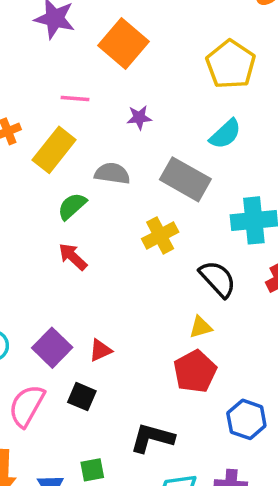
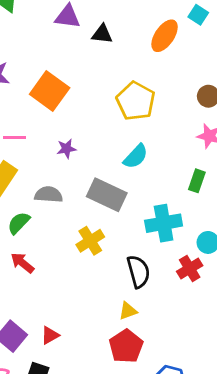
black semicircle: (218, 279) -> (138, 272), turned 32

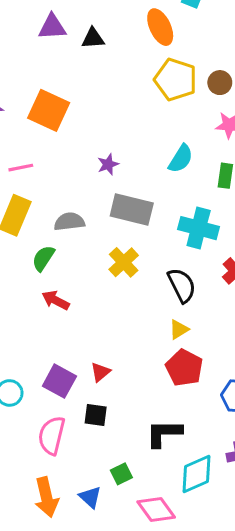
orange ellipse: (165, 36) -> (160, 27), turned -48
yellow pentagon: (136, 101) -> (176, 80), moved
purple star: (66, 149) -> (108, 164), moved
cyan semicircle: (136, 156) -> (181, 159), moved
cyan cross: (164, 223) -> (199, 228), turned 36

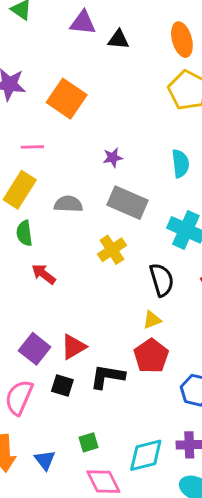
cyan semicircle: (181, 159) -> (180, 163), turned -48
green semicircle: (43, 258) -> (24, 233), moved, turned -50
red triangle: (100, 372) -> (74, 347), size x1.4
black L-shape: (164, 433) -> (107, 377), moved
green square: (121, 474) -> (88, 442), moved

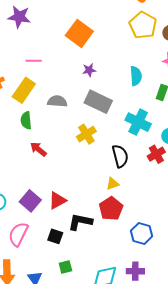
orange square: (67, 99) -> (79, 33), moved
black square: (62, 386) -> (55, 236), moved

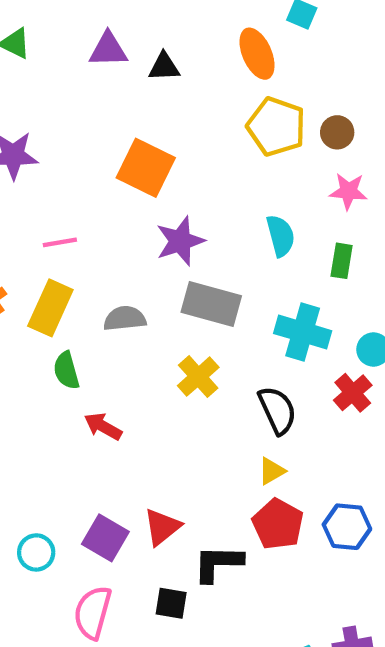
purple star: (89, 70) -> (180, 241), size x1.6
blue hexagon: (142, 233) -> (347, 527), moved

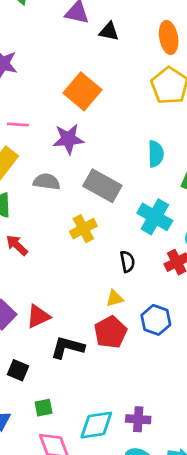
purple star: (180, 241) -> (68, 139), moved
black semicircle: (277, 410) -> (127, 262), size x0.7
blue hexagon: (347, 527) -> (156, 320), moved
black square: (171, 603) -> (18, 370), moved

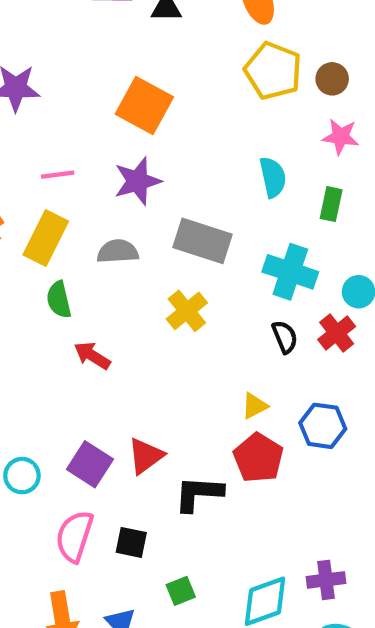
black semicircle: (127, 262) -> (285, 337), moved

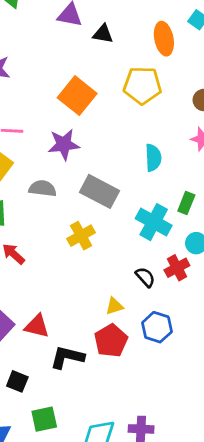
yellow pentagon: (273, 71) -> (142, 85), moved, turned -30
green rectangle: (331, 204) -> (186, 203), moved
black semicircle: (285, 337) -> (145, 277), moved, turned -30
red triangle: (146, 456) -> (37, 326), turned 40
green square: (181, 591) -> (44, 419), size x1.4

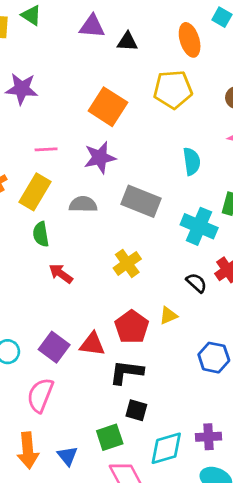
yellow cross: (81, 236) -> (127, 263), moved
blue hexagon: (157, 327) -> (214, 358), moved
red pentagon: (111, 341) -> (132, 327), moved
black square: (17, 381) -> (136, 410), moved

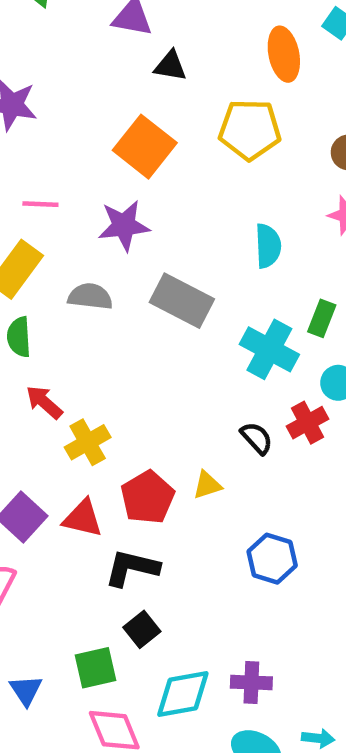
black triangle: (127, 42) -> (170, 66), moved
yellow cross: (127, 263) -> (88, 442), moved
black square: (136, 410) -> (142, 629), turned 30

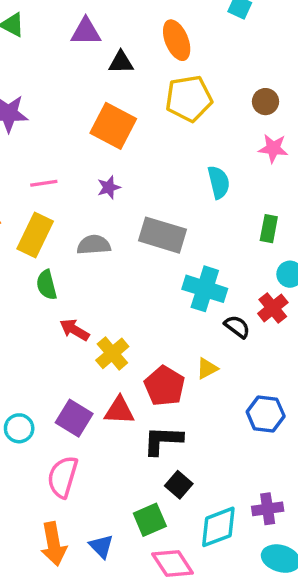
orange ellipse: (284, 54) -> (177, 40), moved
purple star: (124, 226) -> (109, 187), size x0.6
cyan cross: (269, 349) -> (205, 289), moved

